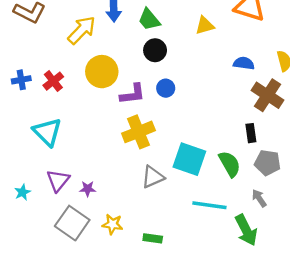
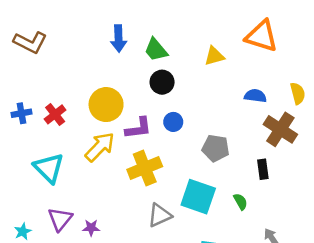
yellow arrow: (82, 30) -> (100, 147), moved
gray pentagon: (267, 163) -> (216, 148), moved
green semicircle: (230, 164) -> (240, 202), size x0.6

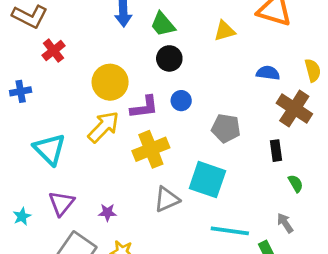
red cross: (55, 114) -> (53, 51), moved
green semicircle: (240, 202) -> (296, 184), moved
purple star: (91, 228) -> (107, 212), moved

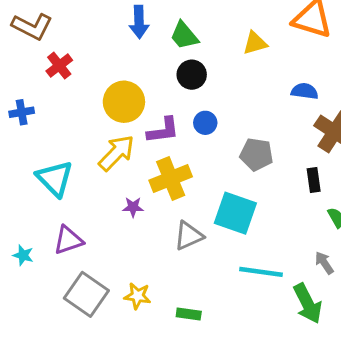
purple triangle: (61, 203) -> (68, 240), turned 32
purple star: (107, 212) -> (133, 207), moved
cyan star: (22, 216) -> (23, 255), turned -30

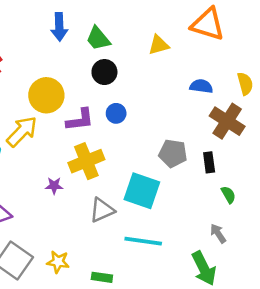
yellow arrow: (116, 153) -> (22, 131), moved
gray pentagon: (256, 154) -> (173, 153), moved
cyan line: (261, 272) -> (143, 241), moved

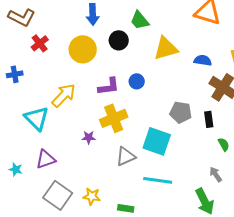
green trapezoid: (98, 38) -> (140, 20), moved
yellow triangle: (159, 45) -> (166, 48), moved, size x1.5
black circle: (104, 72) -> (119, 40), moved
yellow circle: (46, 95) -> (83, 49), moved

